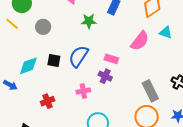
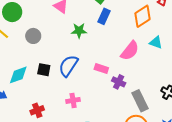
purple cross: (105, 76) -> (119, 82), moved

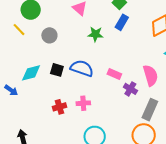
pink semicircle: (130, 51) -> (151, 75), moved, turned -60
blue semicircle: (68, 66) -> (82, 68), turned 70
gray rectangle: (140, 101) -> (150, 110), turned 45
red cross: (37, 110) -> (59, 107), moved

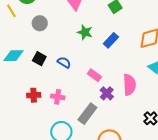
blue rectangle: (122, 22) -> (111, 40), moved
blue semicircle: (82, 68) -> (64, 62), size x0.6
gray rectangle: (150, 110) -> (87, 114), moved

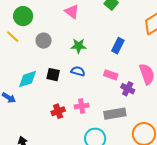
green star: (85, 32) -> (79, 46), moved
blue rectangle: (111, 40) -> (118, 46), moved
gray rectangle: (87, 114) -> (115, 114), turned 60

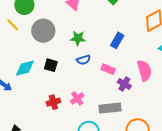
gray circle: (44, 41) -> (43, 31), size x1.5
blue semicircle: (78, 71) -> (83, 60), moved, turned 144
pink cross: (82, 106) -> (77, 98), turned -32

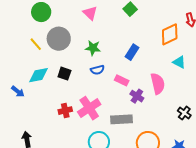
yellow line: (13, 25) -> (36, 44), moved
pink cross: (77, 98) -> (89, 108), size x1.6

